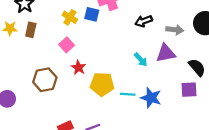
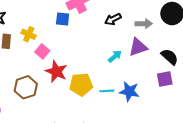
yellow cross: (70, 17) -> (29, 34), moved
cyan arrow: (141, 60) -> (115, 56), turned -80
red star: (78, 68) -> (56, 71), size x1.5

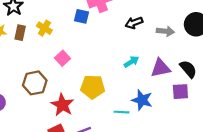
purple triangle: (138, 47) -> (160, 68), moved
pink square: (42, 51) -> (62, 58), moved
red star: (56, 71) -> (62, 105), moved
cyan line: (107, 91) -> (122, 112), moved

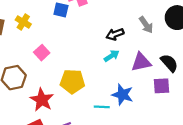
black arrow: (134, 23) -> (115, 34), moved
gray arrow: (165, 31) -> (146, 25), turned 49

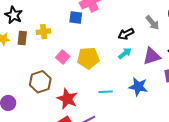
yellow cross: (23, 22) -> (44, 32), turned -32
yellow pentagon: (72, 81) -> (88, 58), moved
cyan line: (102, 107) -> (106, 92), moved

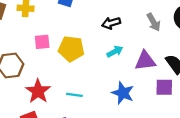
black arrow: (126, 34) -> (111, 23), moved
pink square: (63, 57) -> (42, 42), turned 32
cyan line: (106, 92) -> (74, 95), moved

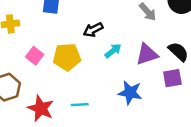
black arrow: (111, 23) -> (93, 30), moved
pink square: (42, 42) -> (35, 56), turned -35

